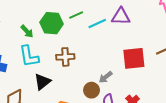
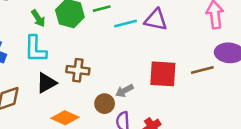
brown cross: (65, 57) -> (78, 70), moved

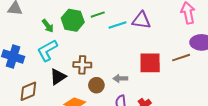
cyan L-shape: (35, 49) -> (47, 50), turned 65
gray arrow: (124, 91) -> (120, 78), turned 32
brown circle: (105, 104) -> (96, 85), moved

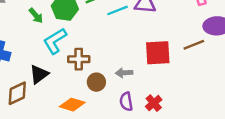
cyan L-shape: (47, 50) -> (55, 41), moved
black triangle: (58, 77) -> (39, 74), moved

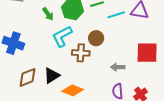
black triangle: (39, 74) -> (52, 76), moved
brown circle: (96, 82) -> (96, 38), moved

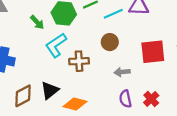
brown circle: (96, 38) -> (110, 42), moved

